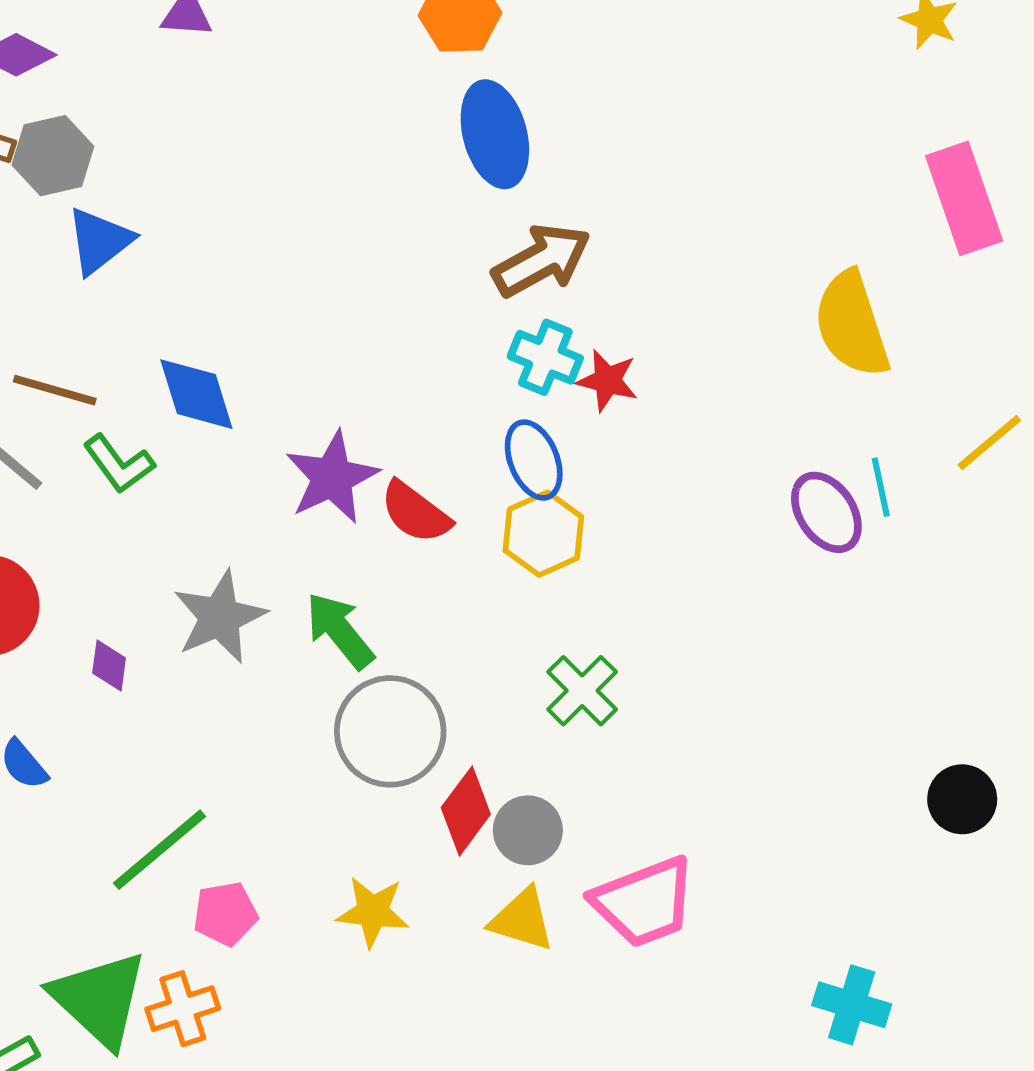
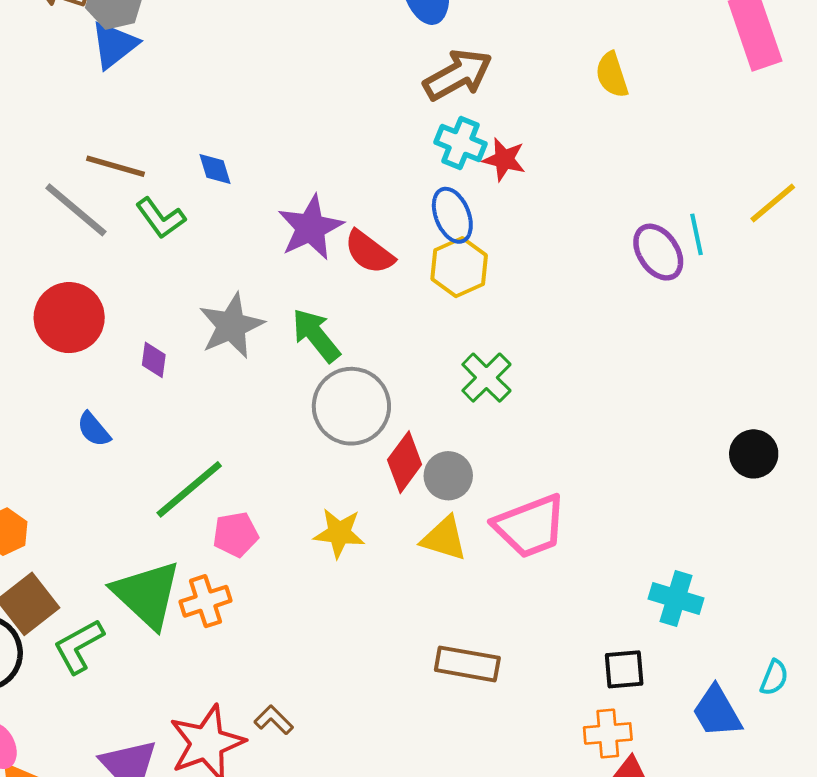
blue triangle: (99, 241) -> (114, 45), moved
yellow semicircle: (852, 324) -> (612, 75), moved, size x0.6
blue diamond: (196, 394) -> (215, 169), size x0.6

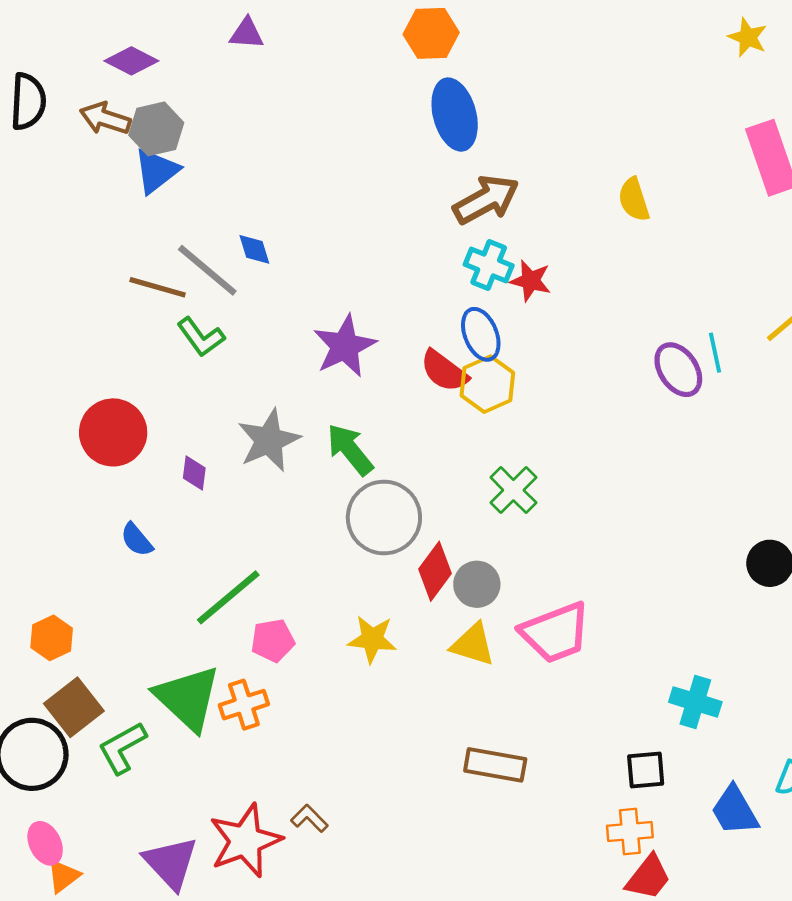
blue diamond: (215, 169) -> (254, 249), moved
gray line: (76, 210) -> (207, 270), moved
red semicircle: (369, 252) -> (444, 371), moved

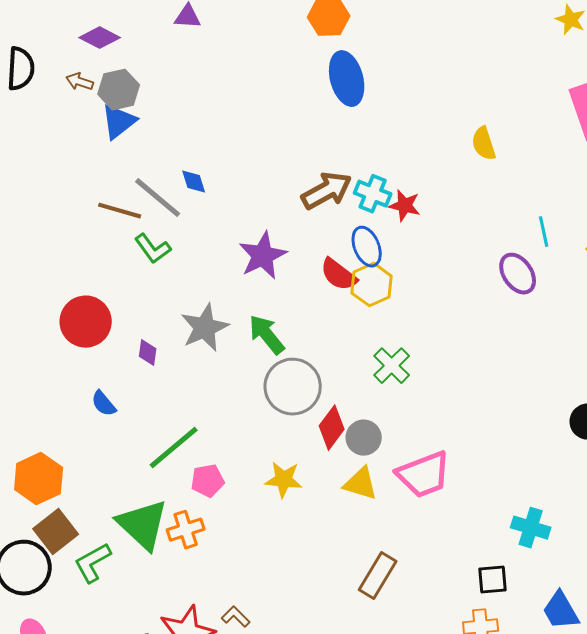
brown arrow: (105, 118) -> (80, 82), size x0.7
brown arrow: (486, 200) -> (327, 191), moved
cyan line: (715, 353) -> (544, 232), moved
orange hexagon: (52, 638) -> (39, 479), size x1.5
brown rectangle: (495, 765) -> (378, 576), turned -69

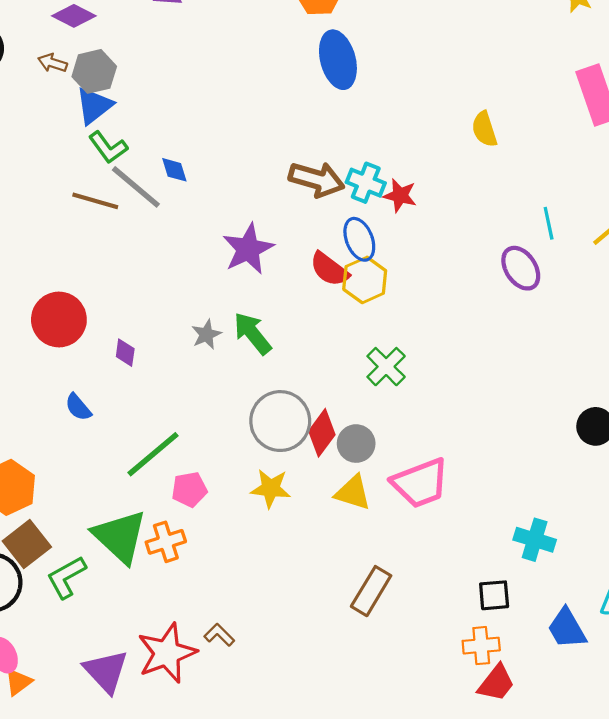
brown arrow: (327, 191) -> (317, 179), turned 45
green L-shape: (153, 249) -> (108, 147), moved
gray star: (205, 328) -> (206, 334), moved, size x0.6
gray circle: (293, 387) -> (280, 421), moved

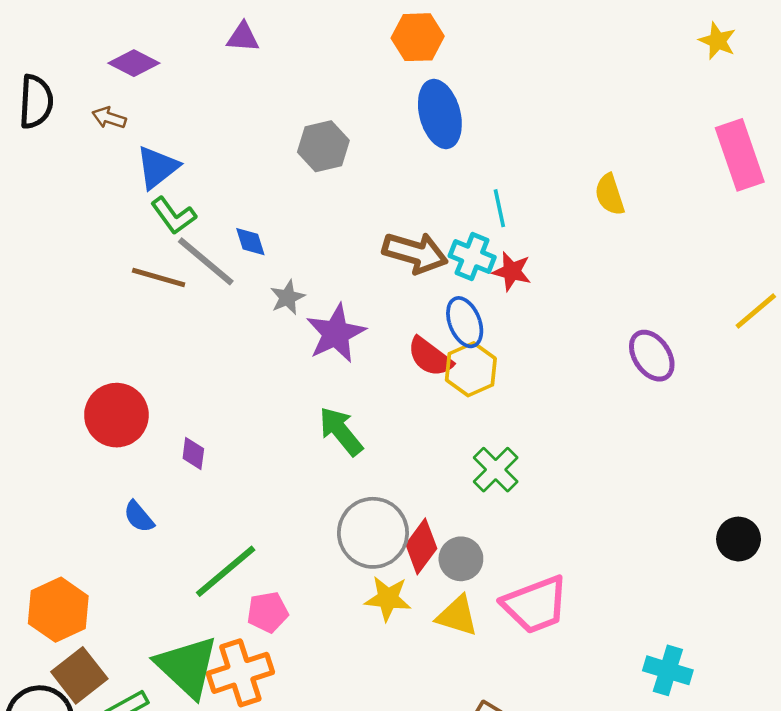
gray hexagon: (94, 71) -> (323, 146), moved
cyan line: (549, 223) -> (499, 208), moved
gray star: (206, 334) -> (287, 297), moved
yellow star: (271, 488) -> (388, 598), moved
orange cross: (166, 542) -> (240, 673), size x1.4

